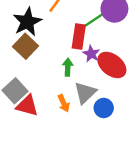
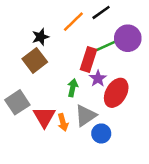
black star: (27, 22) -> (40, 37), size x0.6
red ellipse: (112, 65) -> (116, 93), turned 72
red triangle: (27, 106) -> (44, 117), moved, turned 35

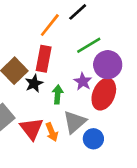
black star: (40, 37) -> (34, 83), moved
purple circle: (128, 38) -> (108, 65), moved
red rectangle: (88, 60) -> (44, 59), moved

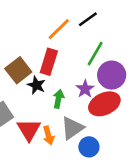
green line: (89, 45) -> (95, 54), turned -35
black star: (34, 83) -> (36, 85), turned -30
red ellipse: (104, 94) -> (104, 104), turned 36

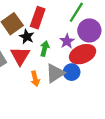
red triangle: (29, 130) -> (20, 56), moved
blue circle: (89, 147) -> (72, 72), moved

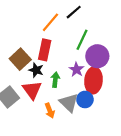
red ellipse: (83, 54) -> (93, 80), turned -55
gray triangle: (55, 73) -> (69, 103), turned -36

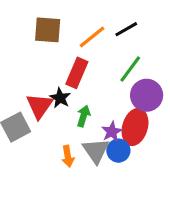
brown square: (20, 59) -> (48, 30), moved, turned 36
purple star: (76, 70) -> (112, 132), moved
red triangle: (32, 90) -> (39, 106), moved

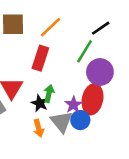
black line: (126, 29) -> (101, 28), moved
black star: (60, 98) -> (40, 103), moved

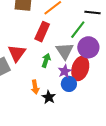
black line: (101, 28) -> (92, 13), turned 35
black star: (40, 103) -> (49, 97), moved
gray triangle: (61, 122) -> (65, 51), moved

